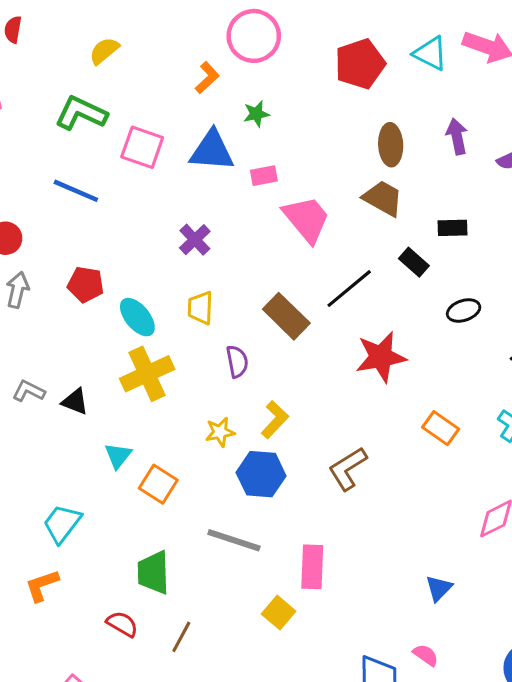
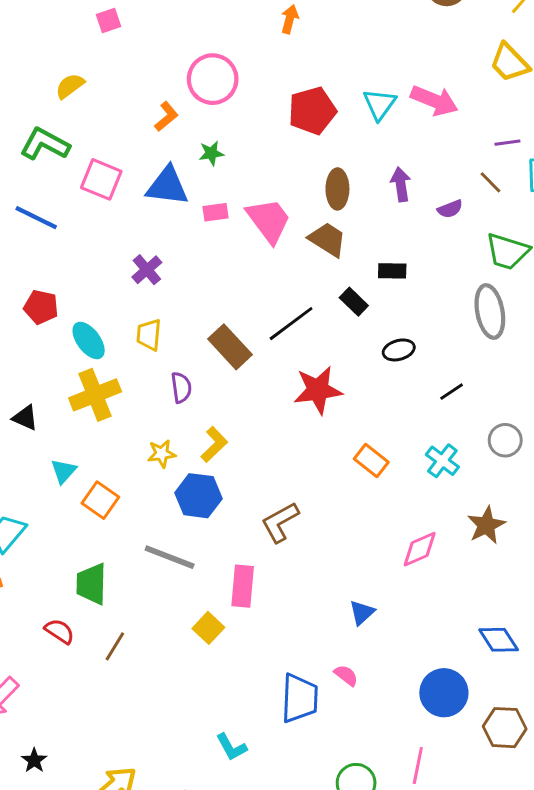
cyan triangle: (430, 53) -> (380, 104), turned 36
pink trapezoid: (307, 219) -> (269, 220), moved
brown L-shape: (348, 469) -> (280, 522), moved

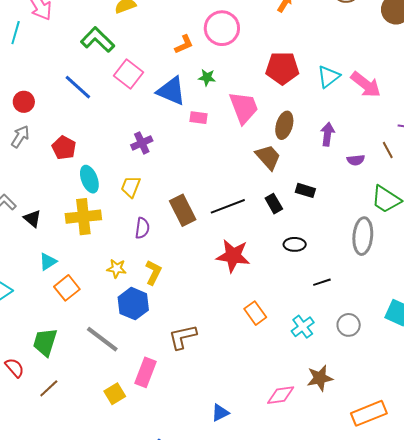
pink trapezoid: (269, 220) -> (244, 108), moved
yellow L-shape: (214, 444) -> (153, 272), turned -35
pink diamond: (420, 549) -> (281, 395), moved

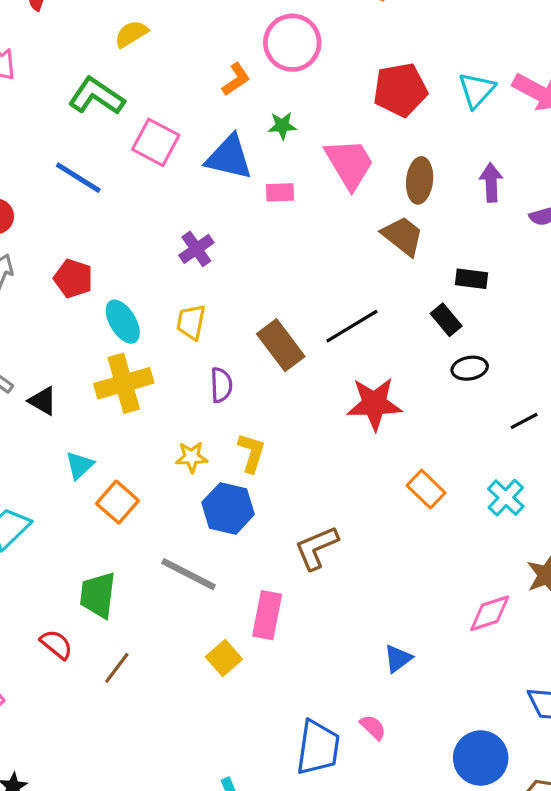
black rectangle: (274, 204) -> (446, 320), moved

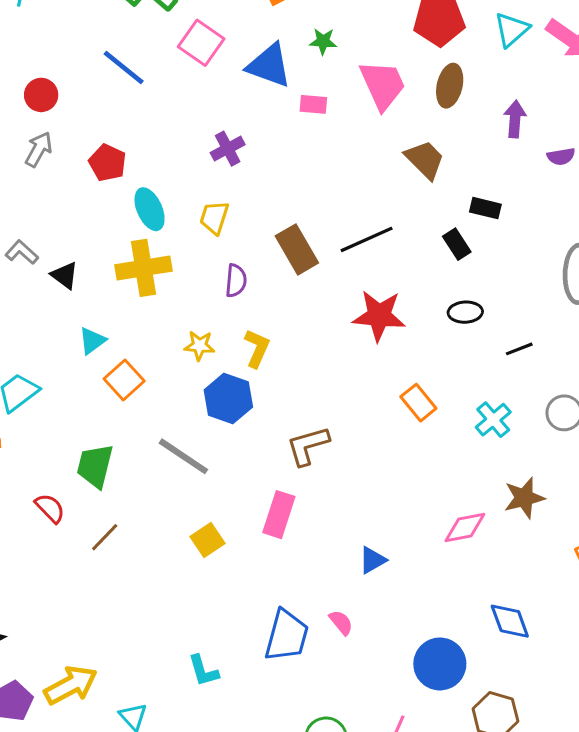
brown ellipse: (420, 180) -> (450, 86), moved
black ellipse: (470, 368) -> (465, 312), moved
pink rectangle: (267, 615) -> (279, 515), moved

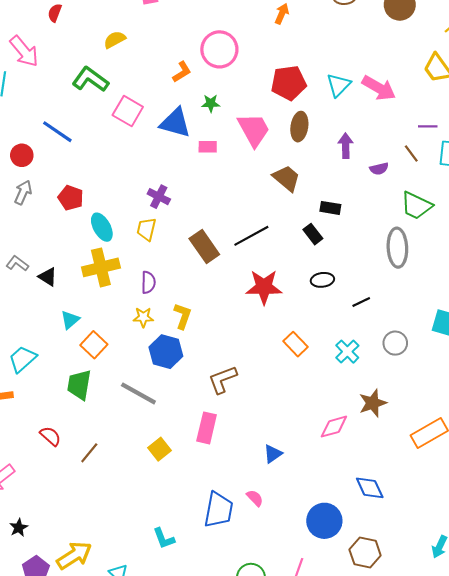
blue line: (124, 68) -> (57, 132), moved
purple cross: (228, 149) -> (159, 197), moved, turned -30
purple semicircle: (236, 281) -> (148, 282), moved
green trapezoid: (95, 466) -> (79, 385), moved

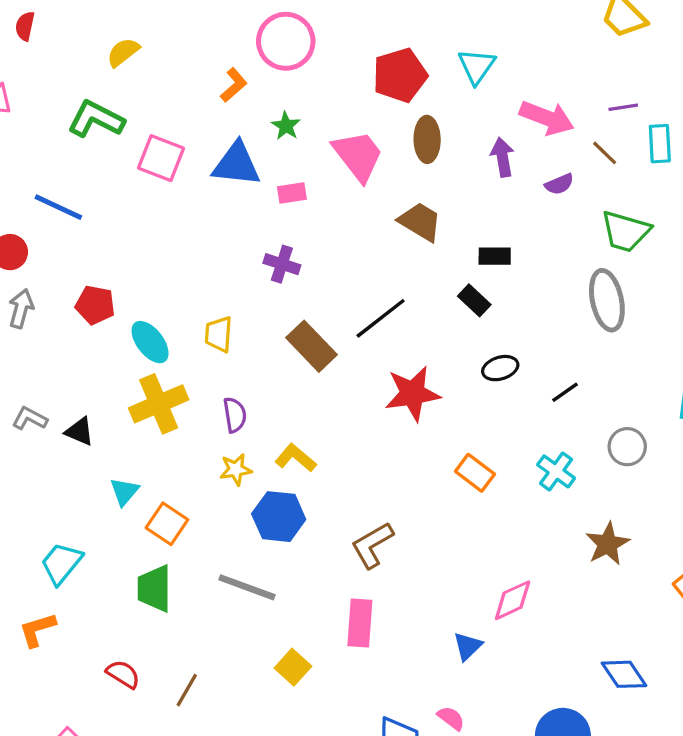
pink arrow: (379, 88) -> (547, 118), moved
green star: (211, 103) -> (286, 126), turned -30
purple cross: (159, 197) -> (282, 264), moved
yellow L-shape: (183, 316) -> (295, 458), turned -60
pink diamond: (334, 427) -> (513, 600), moved

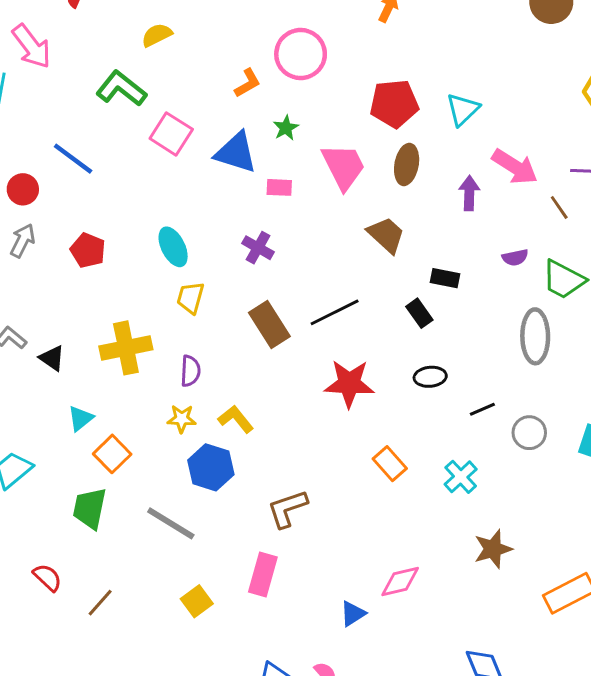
purple semicircle: (559, 184) -> (515, 258), moved
cyan ellipse: (150, 342) -> (173, 247), moved
gray circle: (627, 447) -> (529, 433), moved

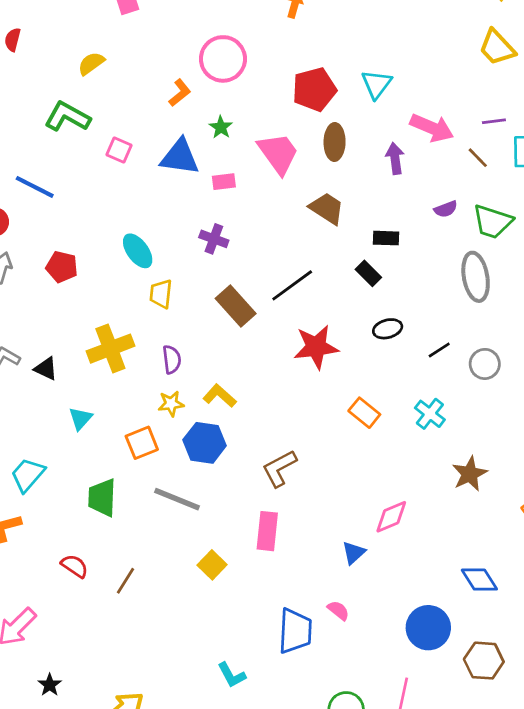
pink square: (171, 134) -> (119, 150), size x0.7
orange square: (112, 454) -> (142, 443), moved, turned 32

